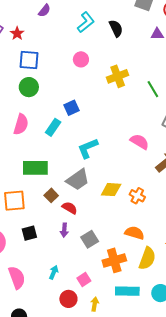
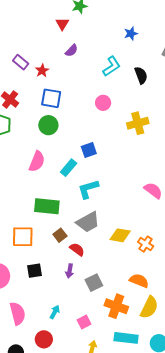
cyan L-shape: (88, 148) -> (88, 189), moved
orange cross: (114, 260) -> (116, 306), turned 30
red circle: (68, 299) -> (44, 339), moved

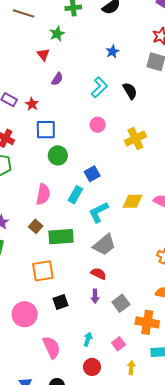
green circle: (48, 125) -> (58, 155), moved
brown square: (60, 235) -> (36, 226), moved
yellow diamond: (120, 235) -> (132, 201), moved
red circle: (44, 339) -> (92, 367), moved

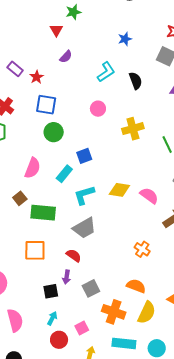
orange square: (43, 271) -> (35, 250), moved
black square: (60, 302) -> (51, 291), moved
red circle: (92, 367) -> (59, 340), moved

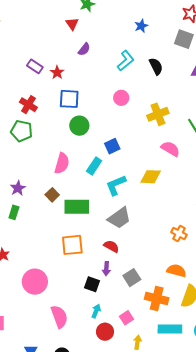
pink semicircle: (149, 196) -> (170, 149), moved
black square: (51, 291) -> (92, 284), turned 35

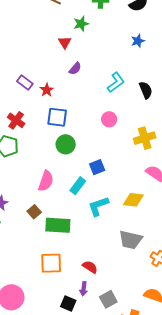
blue star: (141, 26) -> (138, 41), moved
gray trapezoid: (119, 218) -> (131, 240), moved, turned 45

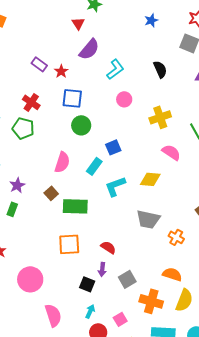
purple semicircle: (75, 69) -> (89, 49), size x1.6
cyan L-shape: (116, 82) -> (115, 69), moved

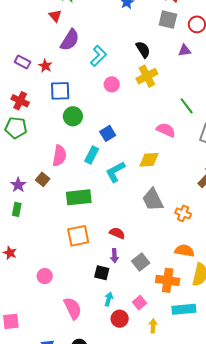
yellow cross: (160, 117) -> (147, 76), moved
brown square: (51, 193) -> (43, 179), moved
gray trapezoid: (148, 219) -> (153, 200), turned 60
pink circle: (30, 279) -> (45, 276), size x0.6

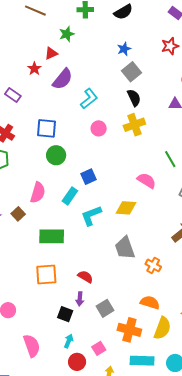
red triangle: (55, 16) -> (51, 53), turned 40
gray square: (168, 20) -> (131, 72), moved, turned 30
red star: (45, 66) -> (34, 69), moved

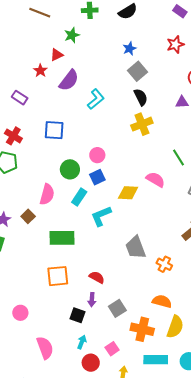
pink circle: (99, 128) -> (97, 155), moved
green circle: (56, 155) -> (70, 169), moved
yellow diamond: (126, 208) -> (128, 193), moved

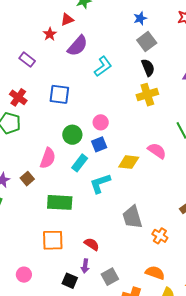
pink circle: (20, 313) -> (24, 275), moved

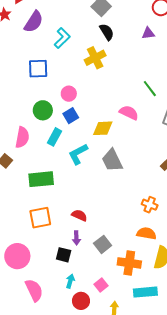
blue square: (59, 94) -> (38, 69), moved
yellow cross: (147, 95) -> (95, 58), moved
gray trapezoid: (132, 217) -> (112, 160), moved
orange cross: (160, 236) -> (150, 205), moved
pink circle: (24, 275) -> (17, 256), size x1.6

